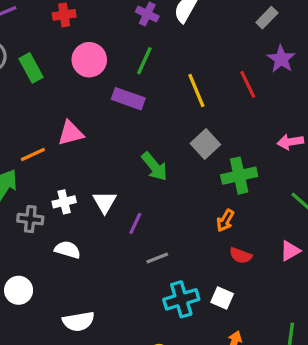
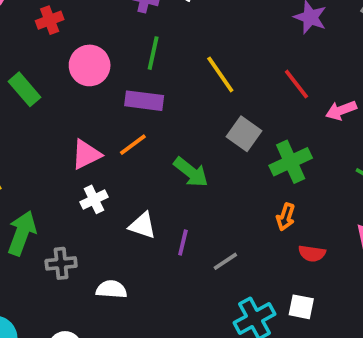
red line: (248, 84) -> (296, 84), moved
orange line: (33, 154) -> (133, 145), moved
white cross: (64, 202) -> (94, 199), moved
white triangle: (105, 202) -> (142, 225), turned -30
gray line: (157, 258) -> (225, 261), moved

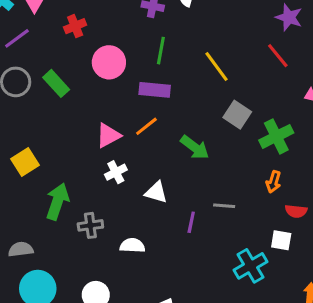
red line: (296, 84) -> (278, 56), moved
purple line: (183, 242) -> (191, 222), moved
gray line: (225, 261) -> (224, 206), moved, turned 40
white square: (301, 307) -> (281, 240), moved

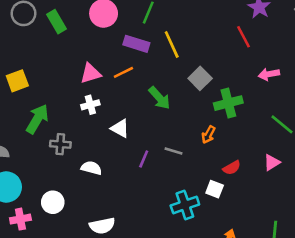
yellow line: (216, 66) -> (172, 44), moved
orange arrow: (274, 182) -> (209, 135), moved
red semicircle: (296, 211) -> (232, 168), turned -48

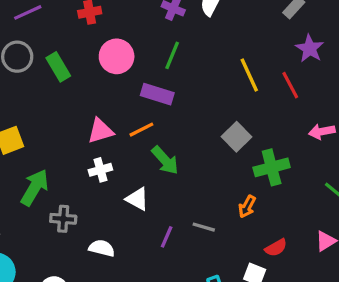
yellow line: (172, 44) -> (249, 75), moved
green arrow: (159, 98) -> (165, 160), moved

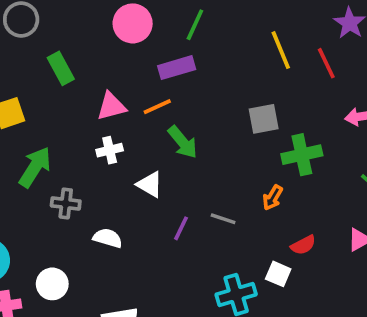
green rectangle: (58, 67) -> (61, 68), moved
purple rectangle: (157, 94) -> (177, 68), turned -36
gray square: (236, 137) -> (264, 119), turned 32

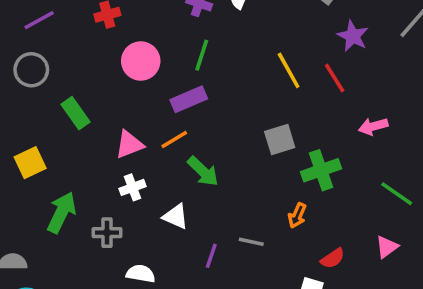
gray cross: (66, 203) -> (107, 233), moved

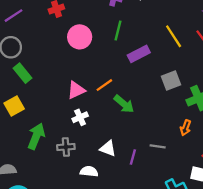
purple rectangle: (189, 99) -> (139, 54), moved
green rectangle: (76, 113) -> (23, 73), moved
white triangle: (176, 216) -> (108, 148), moved

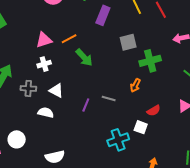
purple rectangle: (139, 54) -> (103, 15), turned -48
white triangle: (108, 148) -> (56, 91), moved

